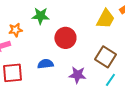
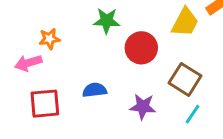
green star: (40, 16) -> (107, 21), moved
red circle: (65, 38) -> (141, 48), moved

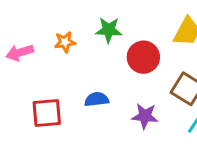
orange star: (49, 39) -> (65, 42), moved
pink arrow: (28, 63) -> (20, 53), moved

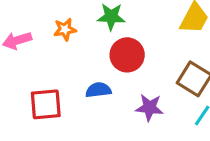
red circle: (143, 57) -> (127, 55), moved

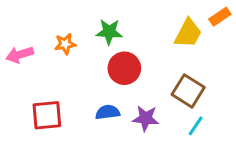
blue semicircle: (98, 90) -> (108, 112), moved

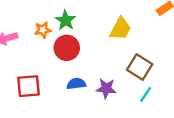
green star: (109, 32) -> (66, 20), moved, turned 30
yellow trapezoid: (188, 33) -> (120, 29), moved
red circle: (124, 68) -> (67, 48), moved

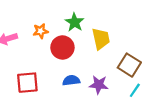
green star: (66, 20) -> (75, 22), moved
yellow trapezoid: (120, 29) -> (101, 39), moved, turned -40

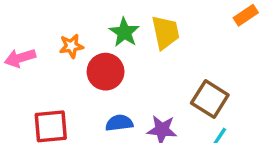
yellow trapezoid: (101, 39) -> (165, 32), moved

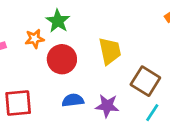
green star: (124, 32) -> (58, 21), moved
yellow trapezoid: (165, 32) -> (110, 51), moved

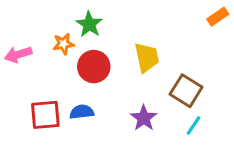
blue semicircle: (73, 100) -> (82, 112), moved
purple star: (107, 106) -> (144, 118), turned 30

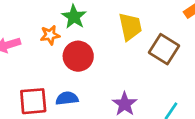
yellow trapezoid: (147, 57) -> (130, 27), moved
brown square: (186, 91) -> (164, 49), moved

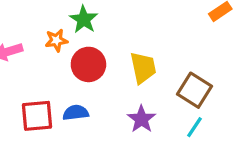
yellow trapezoid: (130, 27) -> (143, 68), moved
brown square: (164, 49) -> (195, 90), moved

